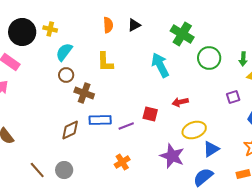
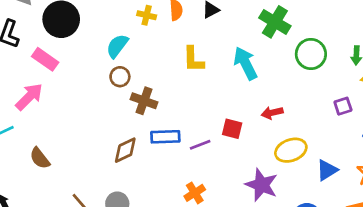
yellow cross: (50, 29) -> (147, 15), moved
yellow L-shape: (105, 62) -> (193, 59), moved
blue triangle: (211, 149) -> (327, 170), moved

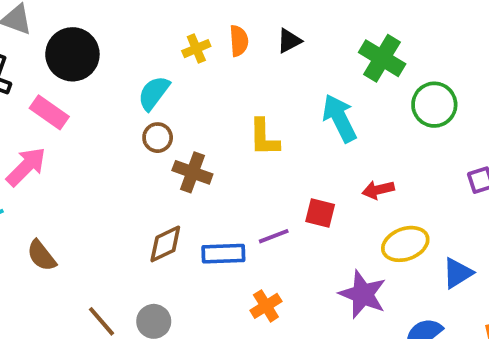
yellow cross: (147, 15) -> (196, 49), turned -36
yellow L-shape: (193, 59) -> (264, 138), moved
blue rectangle: (165, 137) -> (223, 254), moved

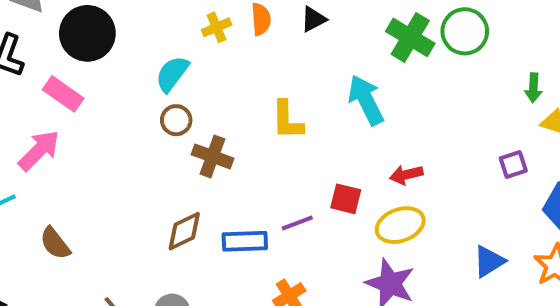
green circle: (434, 105) -> (465, 31), moved
yellow ellipse: (405, 244) -> (400, 225), moved

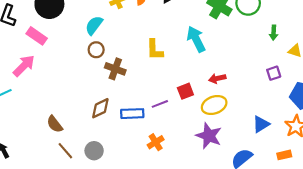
green arrow: (533, 88) -> (274, 33), moved
red square: (346, 199) -> (185, 91), turned -35
brown semicircle: (55, 243) -> (55, 124), moved

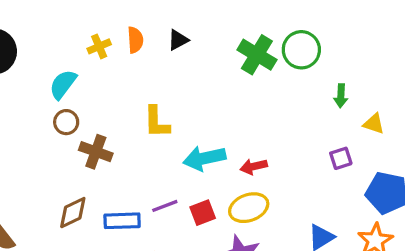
cyan arrow: (196, 39) -> (204, 158), moved, turned -75
red square: (185, 91) -> (203, 213), moved

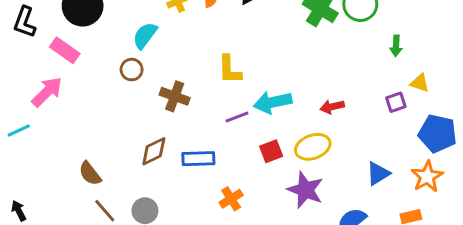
brown circle: (66, 122) -> (132, 70), moved
yellow triangle: (374, 124) -> (420, 83), moved
red arrow: (254, 167) -> (332, 107), moved
purple line: (165, 206) -> (237, 117), moved

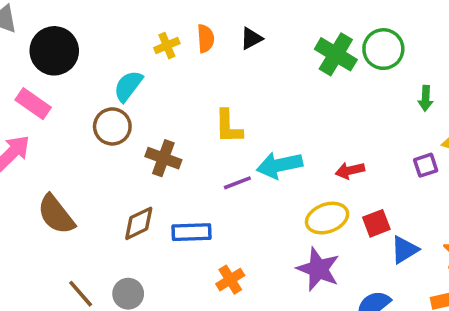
brown circle: (132, 70) -> (112, 126), size x1.4
red square: (271, 151) -> (376, 223), moved
brown semicircle: (90, 174) -> (56, 214), moved, size x1.4

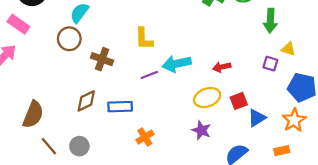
green arrow: (426, 98) -> (270, 21), size x1.5
purple square: (426, 165) -> (270, 64), turned 35
brown semicircle: (56, 214) -> (33, 114), moved, turned -120
purple star: (318, 269) -> (201, 130), size x0.7

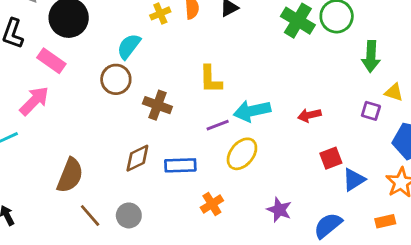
yellow ellipse: (207, 98) -> (242, 154), moved, turned -30
purple star: (201, 130) -> (279, 210), moved

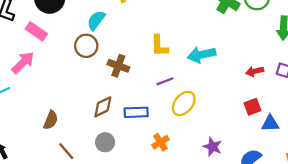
cyan arrow: (252, 111) -> (201, 55), moved
red arrow: (309, 115) -> (255, 71), moved
brown semicircle: (70, 175) -> (51, 120), size x0.7
blue triangle: (354, 180) -> (270, 123), turned 30
gray circle: (129, 215) -> (105, 142), moved

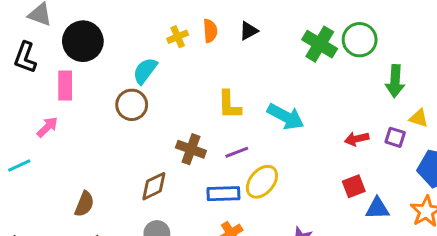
pink rectangle: (36, 31) -> (65, 86), turned 55
cyan arrow: (201, 55) -> (286, 117), turned -140
pink arrow: (23, 62) -> (47, 127), size x0.7
brown cross: (118, 66) -> (191, 149), moved
blue rectangle: (136, 112) -> (223, 194), moved

